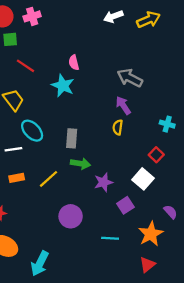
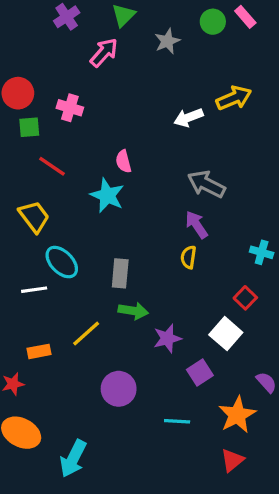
pink cross: (32, 16) -> (70, 108), moved, turned 35
white arrow: (113, 16) -> (188, 118), moved
orange rectangle: (17, 178) -> (39, 351), moved

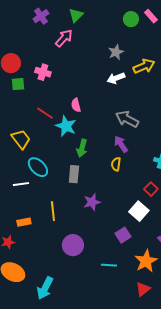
gray star: (167, 41) -> (116, 52), moved
red line: (52, 166) -> (45, 113), moved
green arrow: (133, 311) -> (82, 148), moved, turned 96
yellow line: (86, 334) -> (53, 211), turned -54
purple star: (167, 338) -> (92, 202), moved

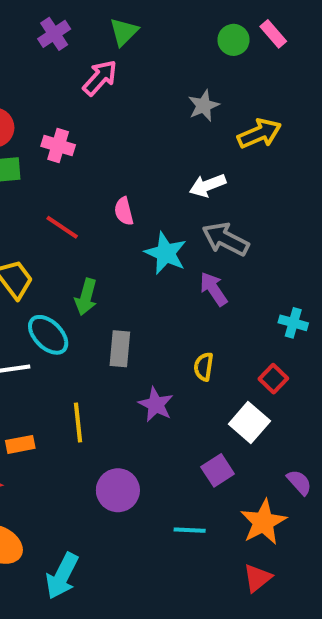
white arrow: (116, 78) -> (208, 185), moved
cyan star: (66, 126) -> (166, 253), moved
green arrow: (82, 148) -> (86, 297), moved
yellow semicircle: (116, 164) -> (204, 367), moved
purple star: (92, 202) -> (156, 405), turned -30

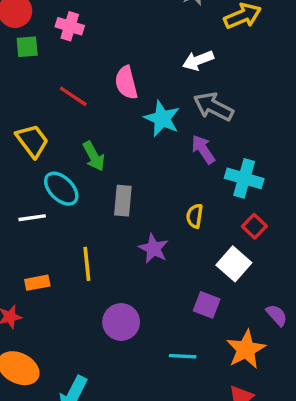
pink semicircle: (124, 211) -> (126, 83), size x1.4
green arrow: (86, 297) -> (94, 156), turned -44
cyan cross: (293, 323) -> (244, 178), moved, size x1.5
purple square: (218, 470) -> (207, 305), turned -36

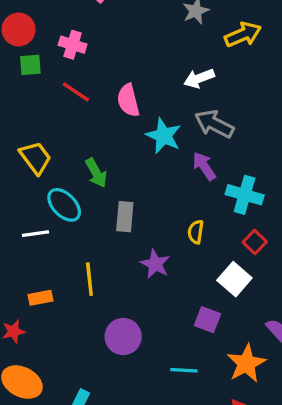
red line: (73, 96) -> (76, 92), moved

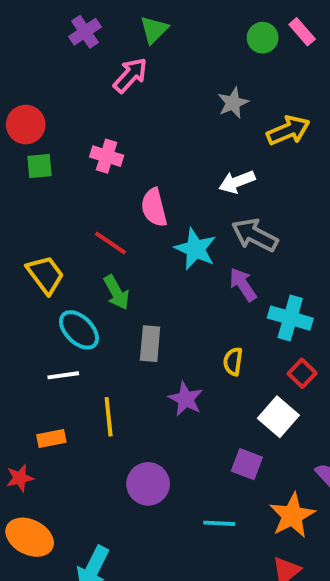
pink cross: (73, 45) -> (107, 156), moved
red line: (76, 92) -> (111, 243), moved
white line: (35, 234) -> (63, 375), moved

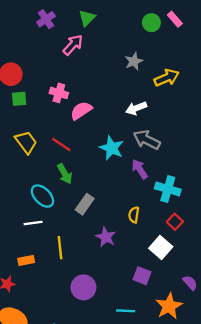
pink semicircle: (154, 207) -> (81, 111), moved, turned 70
yellow trapezoid: (45, 275) -> (26, 142), moved
gray rectangle: (150, 344) -> (85, 204), turned 30

